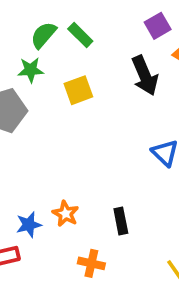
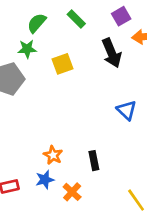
green rectangle: (80, 35) -> (76, 19), moved
blue star: (29, 225) -> (45, 180), moved
orange cross: (91, 263) -> (72, 192), turned 30

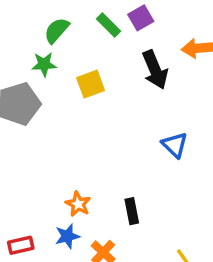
purple square: (121, 16) -> (141, 18), moved

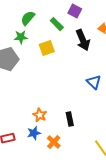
purple square: (141, 18) -> (75, 11), turned -32
green rectangle: (108, 25) -> (57, 24), moved

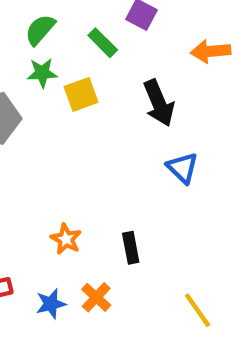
green star: (21, 37) -> (42, 73), moved
black arrow: (83, 40) -> (159, 103), moved
blue star: (34, 133) -> (51, 304), moved

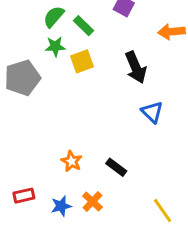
green rectangle: (103, 43) -> (84, 26), moved
black rectangle: (131, 248) -> (116, 167), turned -42

